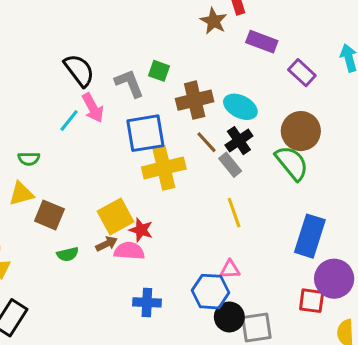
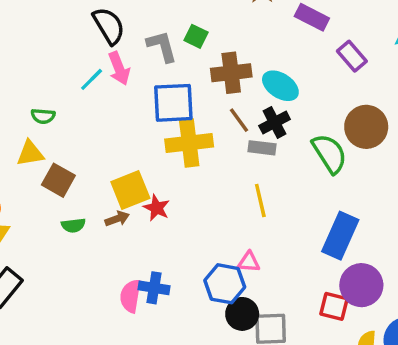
brown circle: (301, 131) -> (366, 127), moved
gray rectangle: (230, 165) -> (262, 148), turned -50
pink semicircle: (129, 251) -> (130, 296), moved, turned -92

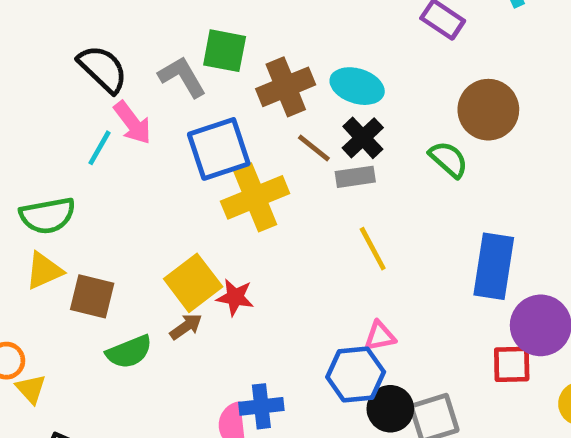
green square: (196, 36) -> (225, 51), size x1.4
green semicircle: (43, 116) -> (47, 216), size x1.6
green semicircle: (329, 153) -> (449, 159), size x0.7
green semicircle: (73, 225) -> (129, 352), size x1.4

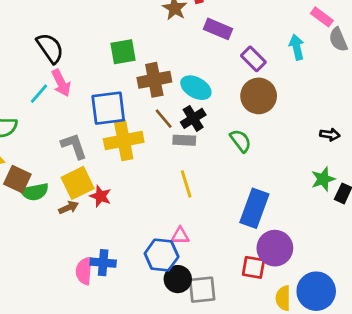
green square: (225, 51) -> (123, 52), turned -32
gray L-shape: (182, 77) -> (74, 146), moved
brown circle: (488, 110) -> (259, 96), moved
green semicircle: (129, 352) -> (35, 192), moved

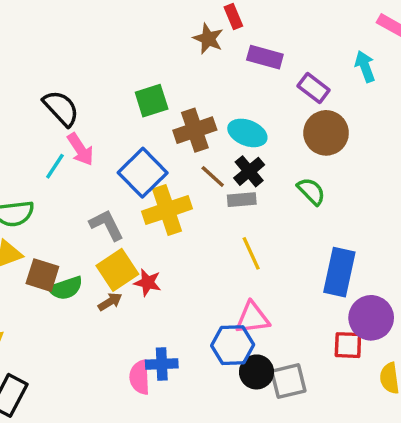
blue square: (108, 108) -> (143, 173), turned -30
pink triangle: (180, 236) -> (252, 318), size x1.5

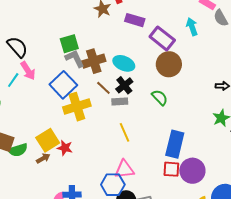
purple rectangle: (314, 88) -> (162, 38), size x1.4
gray L-shape: (107, 225) -> (75, 59), moved
red square: (348, 345) -> (171, 169), moved

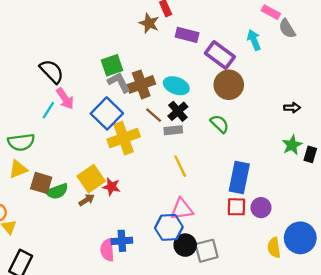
purple circle: (192, 171) -> (261, 208), size x0.7

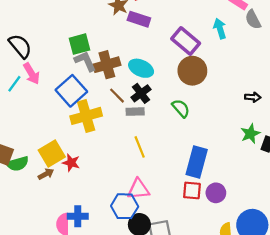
purple rectangle: (187, 35) -> (139, 19), moved

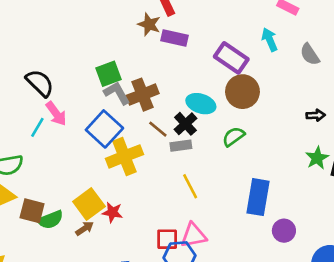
gray semicircle: (253, 20) -> (310, 54), moved
cyan ellipse: (141, 68) -> (201, 104), moved
green semicircle: (181, 108) -> (233, 137), turned -78
red square: (192, 190) -> (167, 239), moved

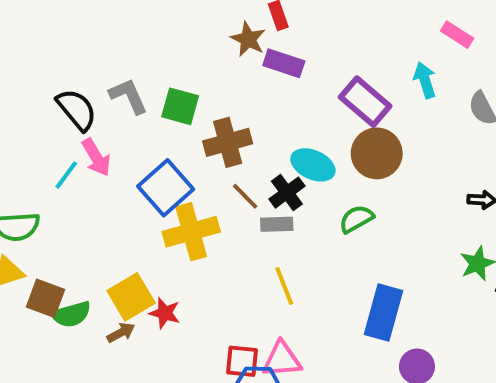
green square: (108, 74) -> (180, 106), turned 30
gray L-shape: (117, 93) -> (128, 96), moved

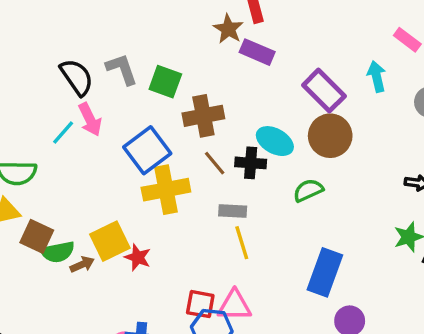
black cross: (287, 193) -> (251, 163), turned 36
gray rectangle: (277, 224) -> (233, 211), moved
brown arrow: (121, 333) -> (82, 264), moved

